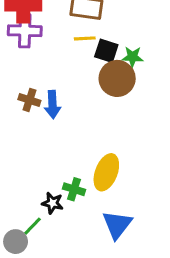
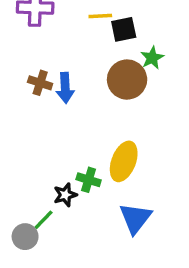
black square: (106, 51) -> (124, 29), turned -30
green star: (132, 57) -> (152, 58), moved, turned -30
brown circle: (117, 78) -> (127, 80), moved
black star: (52, 203) -> (65, 195), turned -30

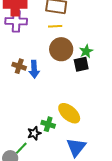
black square: (124, 29) -> (81, 64), moved
brown circle: (127, 80) -> (61, 49), moved
yellow ellipse: (124, 161) -> (69, 113), turned -70

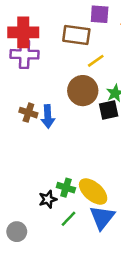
yellow line: (55, 26) -> (96, 61), moved, turned -32
yellow ellipse: (69, 113) -> (93, 192), moved
green line: (21, 148) -> (69, 219), moved

